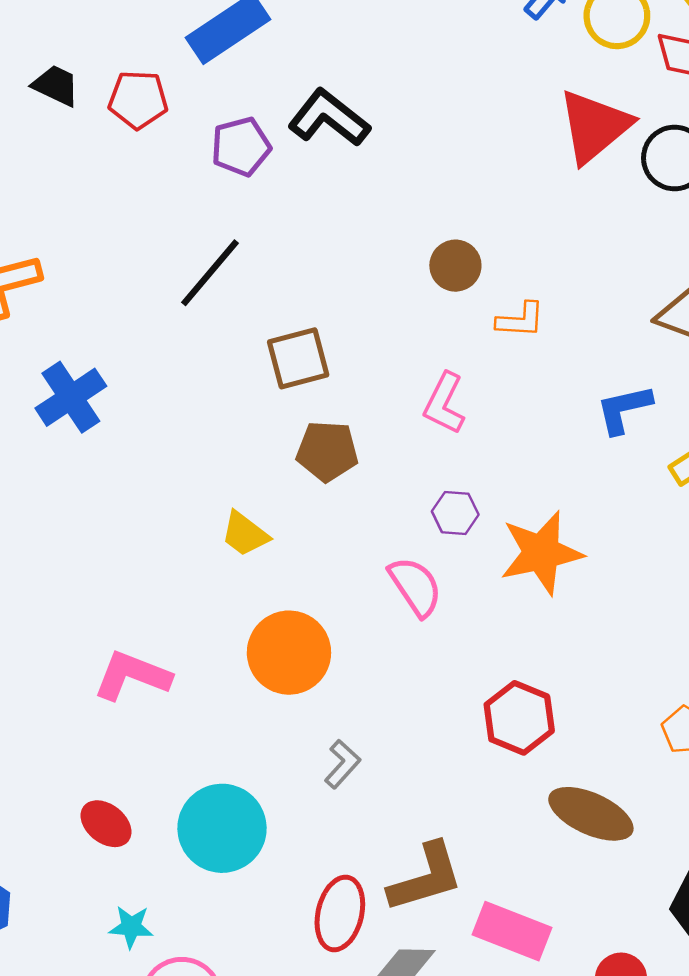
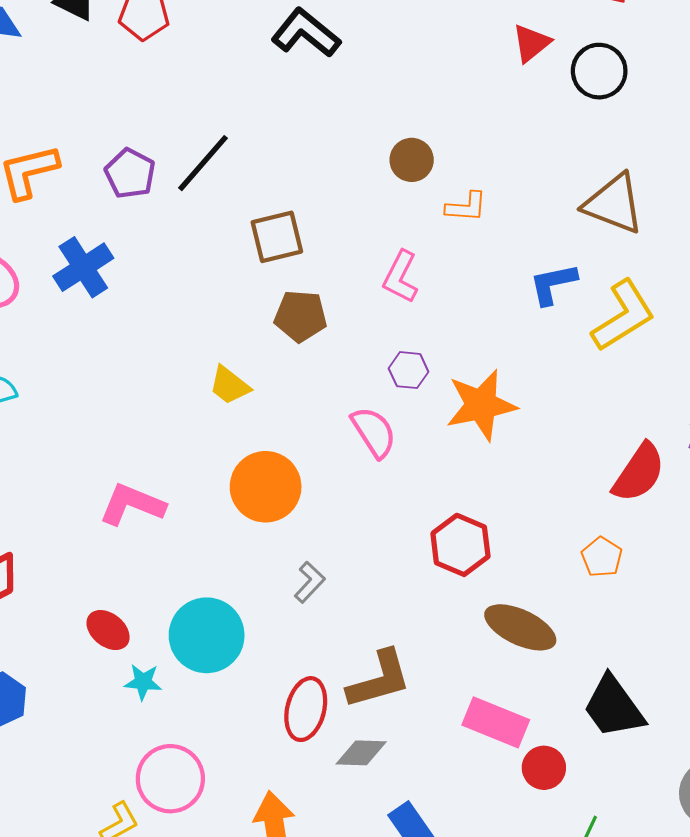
red triangle: (594, 126) -> (531, 43), size x0.6
purple pentagon: (241, 147) -> (130, 173), moved, turned -30
cyan star: (131, 927) -> (143, 682), moved
pink rectangle: (512, 931) -> (496, 722), moved

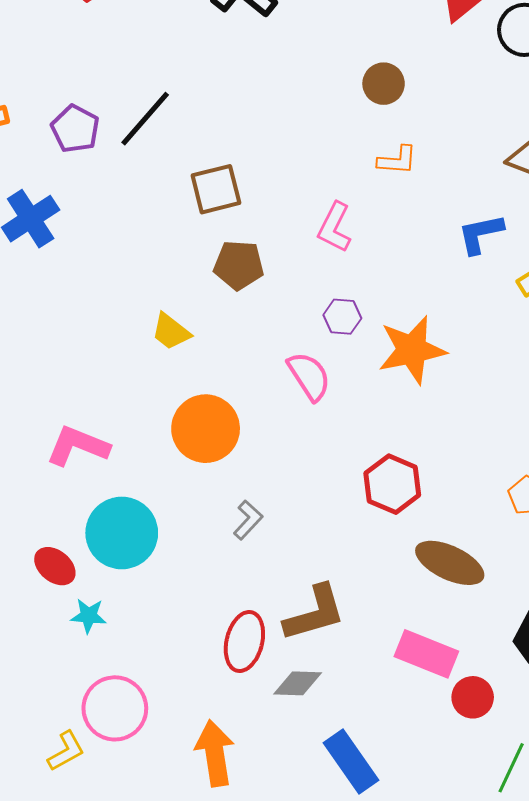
brown circle: (412, 160) -> (384, 84), moved
cyan circle: (207, 635) -> (122, 533), moved

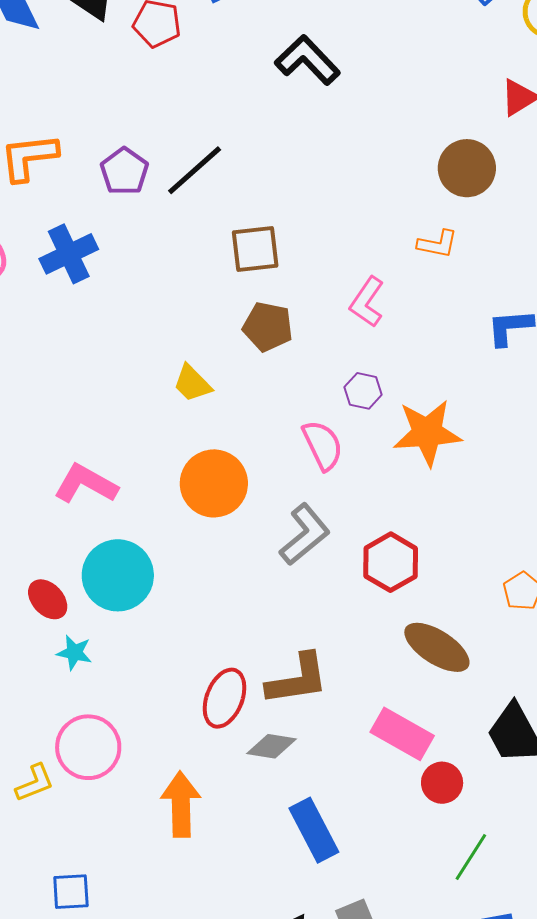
brown circle: (384, 84) -> (467, 168), moved, size x1.4
gray L-shape: (248, 520) -> (305, 534), moved, size x1.6

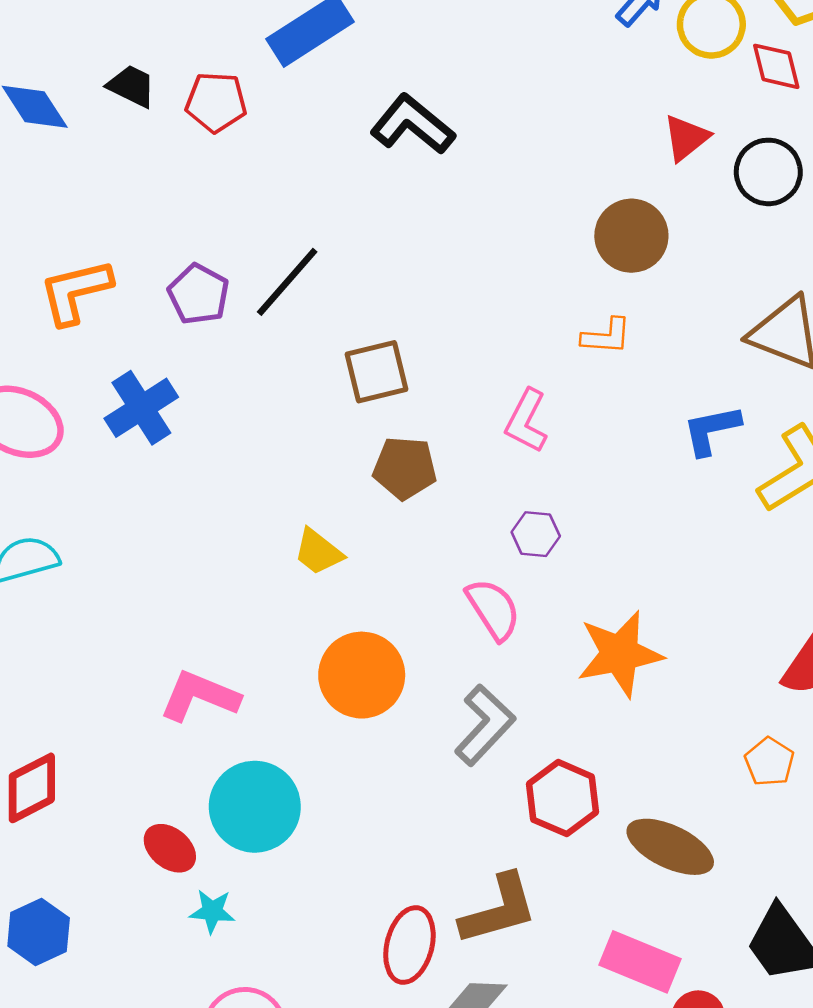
orange star: (427, 433) -> (620, 654), moved
red hexagon: (391, 562) -> (562, 798), moved

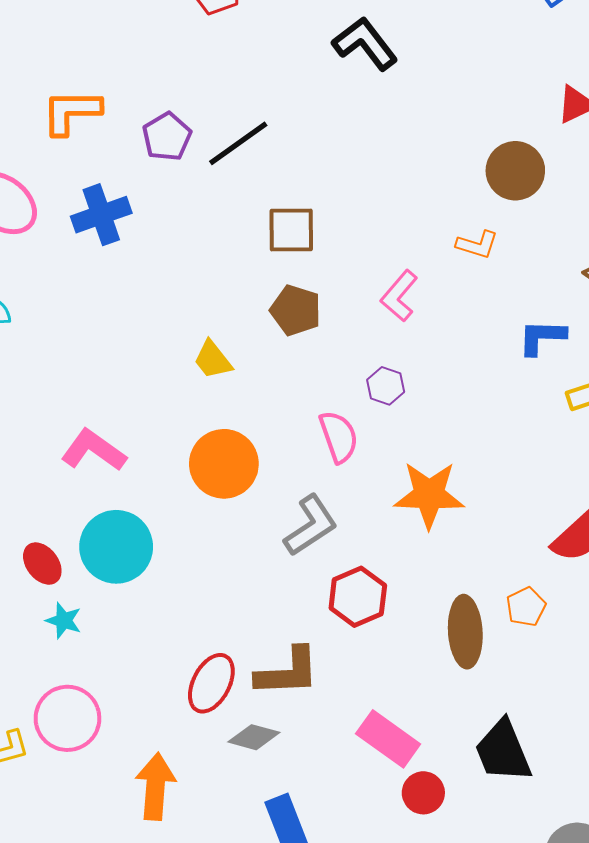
brown ellipse: (670, 847) -> (465, 632), moved, turned 48

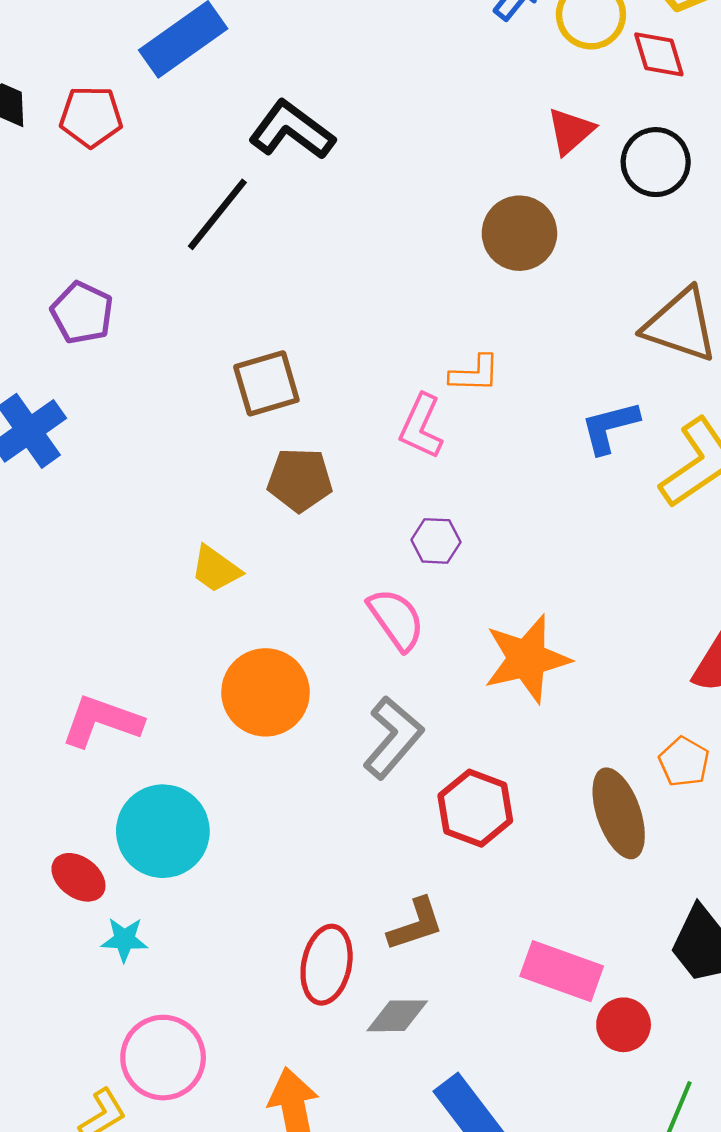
black line: (238, 143) -> (217, 214), moved
orange L-shape: (477, 245) -> (475, 374), moved
brown L-shape: (288, 672) -> (416, 924), size x0.7

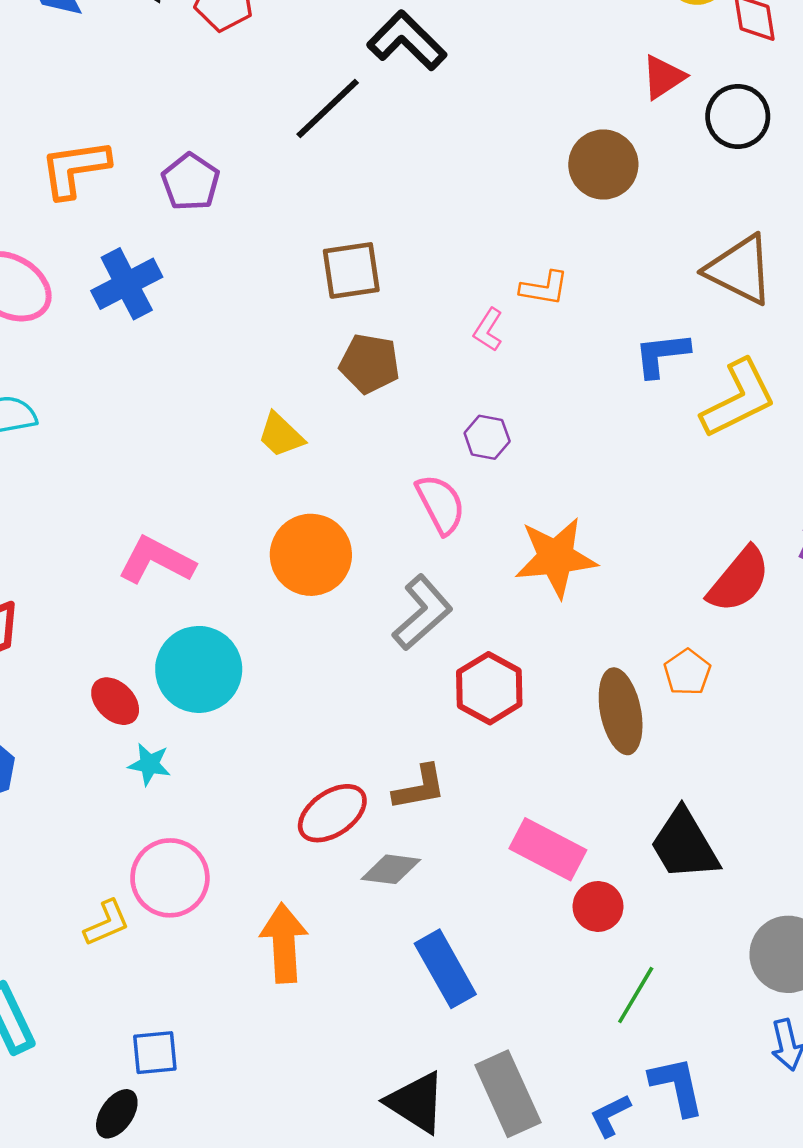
pink L-shape: (421, 426) -> (488, 330), size x0.7
red ellipse: (327, 965) -> (332, 813), turned 36

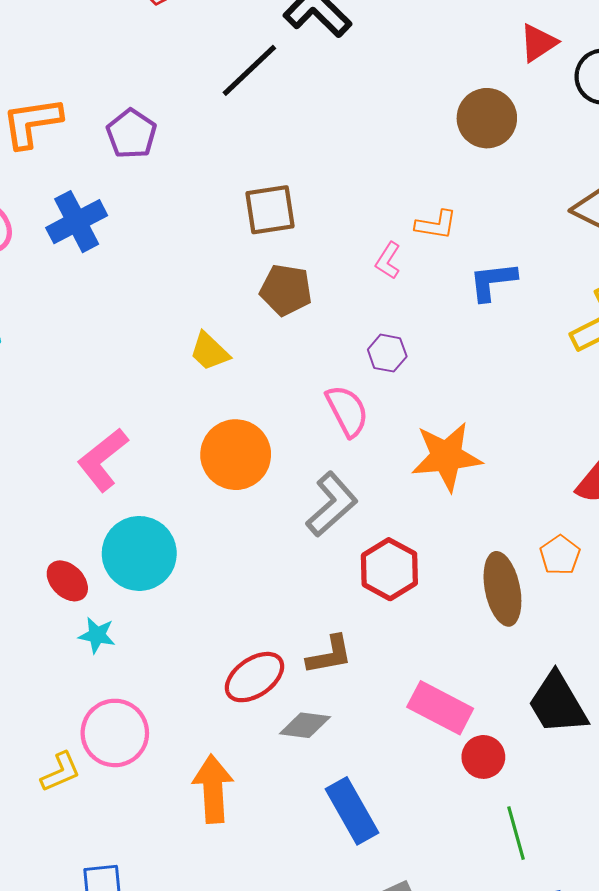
blue L-shape: (662, 355) -> (493, 281), moved
pink L-shape: (156, 560) -> (103, 460), turned -66
green line: (636, 995) -> (516, 833), turned -46

